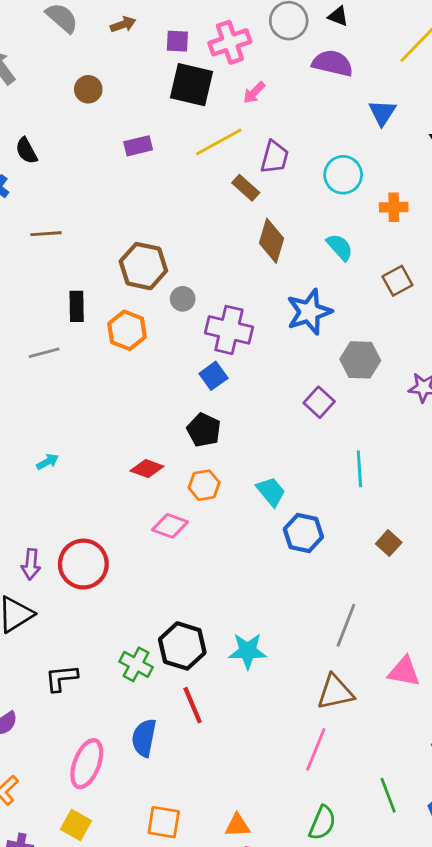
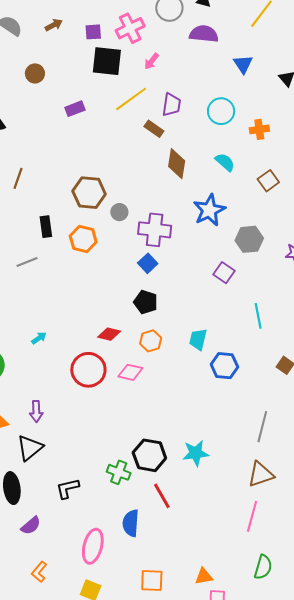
brown line: (46, 234) -> (18, 178), turned -60
cyan trapezoid: (271, 492) -> (198, 339), turned -120
red circle: (83, 564) -> (88, 370), moved

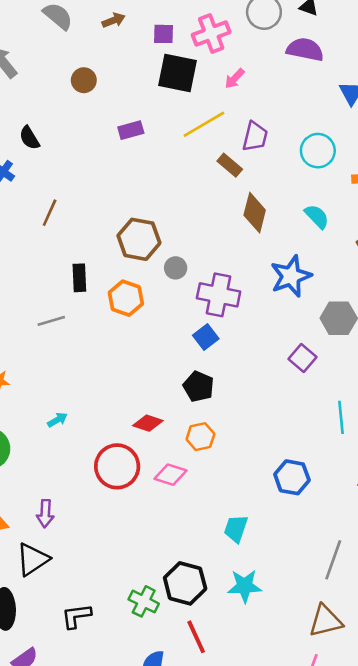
cyan trapezoid: (198, 339) -> (236, 529), moved

